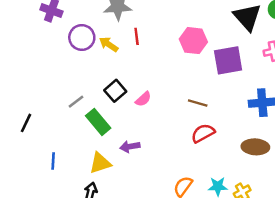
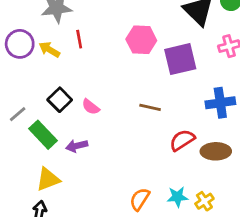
pink semicircle: (143, 99) -> (91, 107), turned 84
red semicircle: (203, 133) -> (182, 140), moved
purple arrow: (130, 147) -> (77, 146), moved

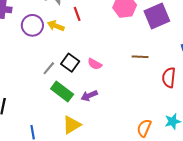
gray line: (18, 114) -> (49, 68), moved
red semicircle: (182, 140) -> (169, 78), turned -42

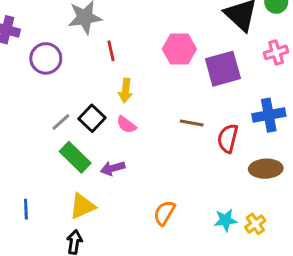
yellow arrow: (56, 26) -> (125, 91), moved, turned -112
red semicircle: (169, 78) -> (228, 138), moved
orange semicircle: (144, 128) -> (164, 213), moved

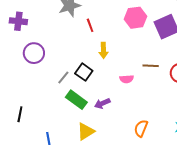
purple circle: (46, 58) -> (34, 53), moved
pink semicircle: (126, 125) -> (127, 79), moved, turned -32

